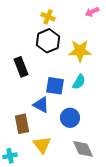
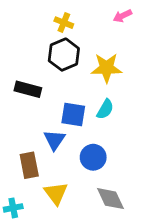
black rectangle: (21, 67) -> (28, 89), turned -54
blue triangle: (41, 105) -> (54, 140), turned 36

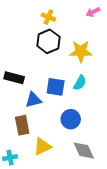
black rectangle: (28, 89) -> (14, 78), moved
blue triangle: (54, 140) -> (33, 100), moved, turned 42
yellow triangle: (56, 193) -> (42, 146), turned 42

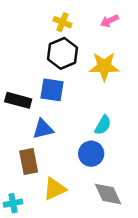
pink arrow: (93, 12) -> (109, 21), moved
cyan semicircle: (80, 83) -> (103, 125), moved
blue square: (56, 87) -> (52, 90), moved

